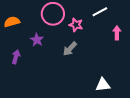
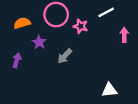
orange semicircle: (12, 22) -> (22, 23), moved
gray arrow: (70, 49) -> (65, 56), moved

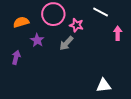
white line: (106, 12) -> (101, 12), turned 56
gray arrow: (65, 56) -> (66, 43), moved

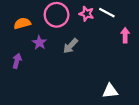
pink star: (76, 25) -> (87, 14), moved

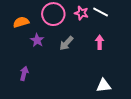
pink arrow: (125, 35) -> (100, 42), moved
purple arrow: (17, 61) -> (24, 73), moved

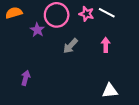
orange semicircle: (21, 22) -> (14, 13), moved
purple star: (37, 40) -> (37, 30), moved

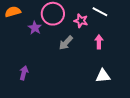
pink star: (86, 14) -> (81, 21), moved
white triangle: (110, 91) -> (103, 76), moved

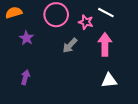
purple star: (35, 28) -> (26, 38), moved
pink arrow: (99, 42) -> (105, 44), size x1.5

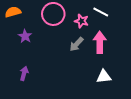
gray arrow: (70, 45) -> (76, 44), moved

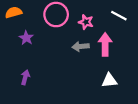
white line: (101, 12) -> (119, 16), moved
gray arrow: (76, 44) -> (81, 46), turned 42

